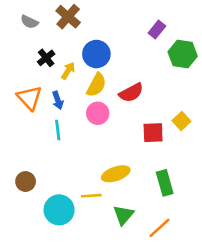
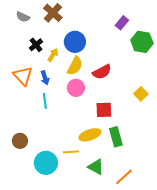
red square: (153, 133) -> (104, 110), moved
green rectangle: (165, 183) -> (116, 137), moved
green triangle: (123, 215) -> (96, 167), turned -42

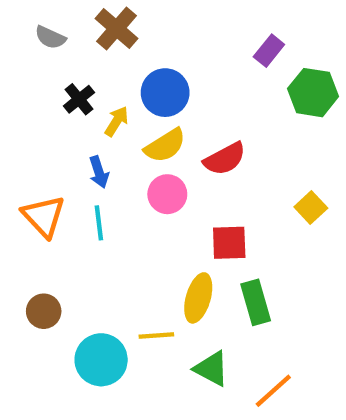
yellow semicircle: (75, 66) -> (165, 146), turned 30
orange triangle: (23, 76) -> (44, 216), moved
yellow ellipse: (90, 135) -> (198, 298), turned -55

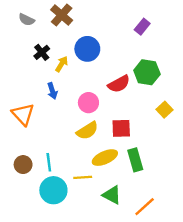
green hexagon: (313, 93) -> (147, 72), moved
yellow semicircle: (165, 146) -> (87, 131), moved
cyan line: (99, 223) -> (49, 162), moved
yellow ellipse: (198, 298) -> (105, 158), turned 50

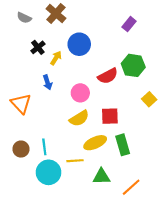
green triangle: (112, 195) -> (101, 177), turned -30

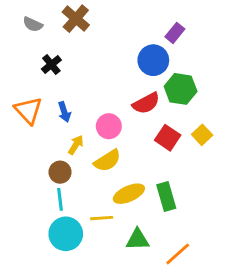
blue circle: (79, 44) -> (153, 60), moved
yellow arrow: (56, 58) -> (76, 145), moved
orange triangle: (21, 103) -> (28, 110), moved
red square: (110, 116) -> (168, 138), moved, turned 36
brown circle: (21, 149) -> (60, 172), moved

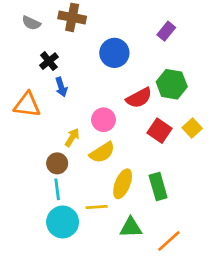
brown cross: (76, 19) -> (72, 17), turned -30
blue circle: (153, 60) -> (114, 53), moved
orange triangle: (28, 110) -> (27, 105), turned -40
blue arrow: (64, 112) -> (61, 87), moved
yellow ellipse: (129, 194) -> (123, 184), turned -44

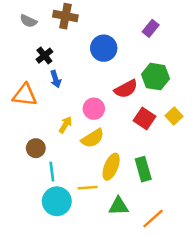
brown circle: (57, 163) -> (36, 148), moved

